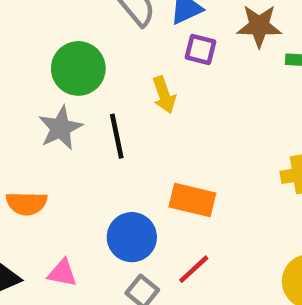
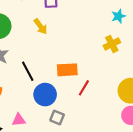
black line: (117, 136) -> (28, 71), moved
red line: (194, 269) -> (84, 88), moved

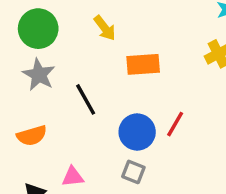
orange rectangle: (67, 70) -> (143, 64), moved
blue circle: (45, 95) -> (137, 132), moved

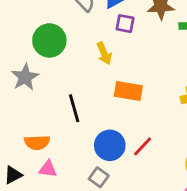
gray star: (39, 75) -> (25, 77), moved
orange semicircle: (32, 136) -> (37, 142), moved

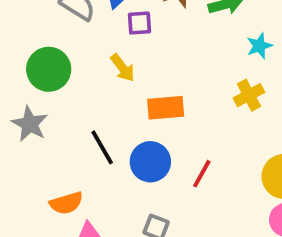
blue circle: (110, 145) -> (150, 162), moved

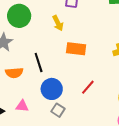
blue circle: (150, 162) -> (52, 89), moved
orange semicircle: (66, 203) -> (14, 73), moved

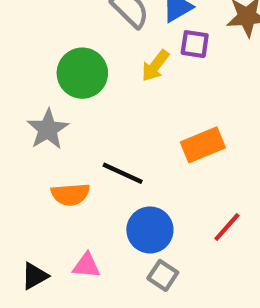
yellow arrow: (58, 23) -> (155, 66), moved, turned 63
orange rectangle: (76, 49) -> (203, 145), turned -30
black line: (39, 63) -> (123, 173), turned -48

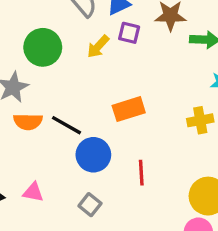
orange semicircle: (70, 194) -> (28, 122), moved
red line: (227, 227) -> (141, 173), turned -50
blue circle: (150, 230) -> (93, 155), moved

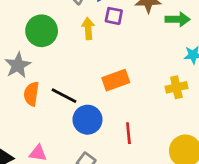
yellow arrow: (98, 47) -> (88, 28), turned 135
orange semicircle: (28, 122) -> (31, 94), turned 100

